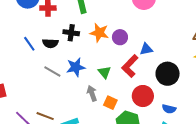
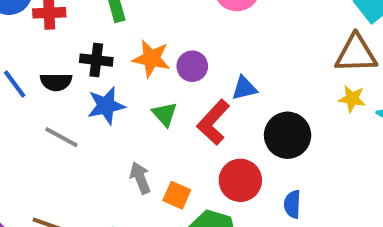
blue star: (76, 67) -> (106, 106), moved
green triangle: (104, 72) -> (165, 114), moved
blue semicircle: (169, 109) -> (292, 204), turned 80

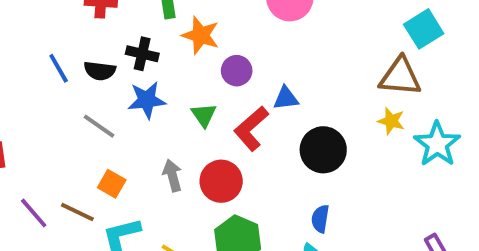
orange star: (151, 59) -> (201, 35), moved
red circle: (240, 180) -> (221, 181), moved
orange square: (177, 195) -> (112, 184), moved

